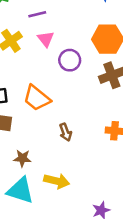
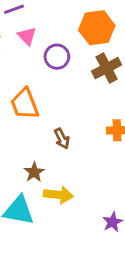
orange trapezoid: (37, 98) -> (25, 104), turned 36
brown star: (22, 158) -> (34, 172), moved, turned -30

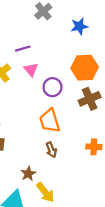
orange trapezoid: (25, 104) -> (50, 121), moved
yellow arrow: (58, 195) -> (45, 192), turned 40

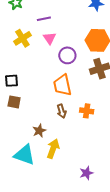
orange cross: (94, 147) -> (87, 111), moved
yellow arrow: (45, 192) -> (53, 149), turned -126

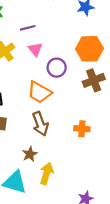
orange trapezoid: (62, 85) -> (39, 92), moved, turned -45
brown arrow: (62, 111) -> (40, 124), moved, size x1.5

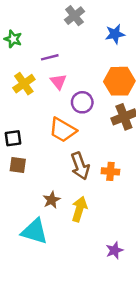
brown arrow: (40, 124) -> (80, 166), moved
yellow arrow: (46, 173) -> (79, 209), moved

